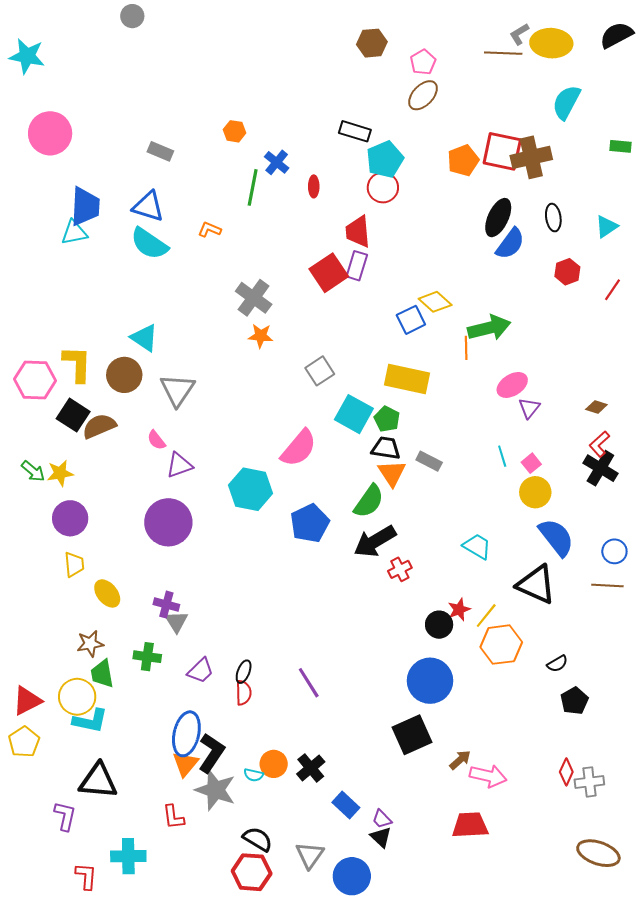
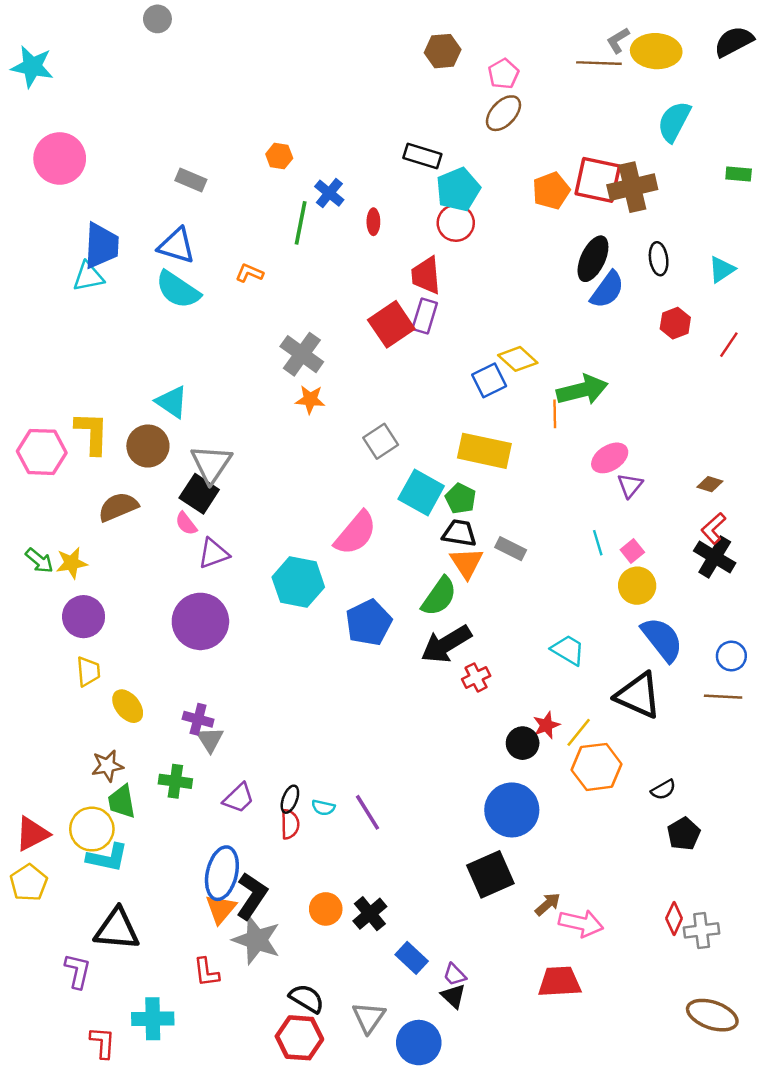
black square: (73, 415) -> (199, 494), moved
cyan semicircle: (254, 775) -> (323, 808), moved

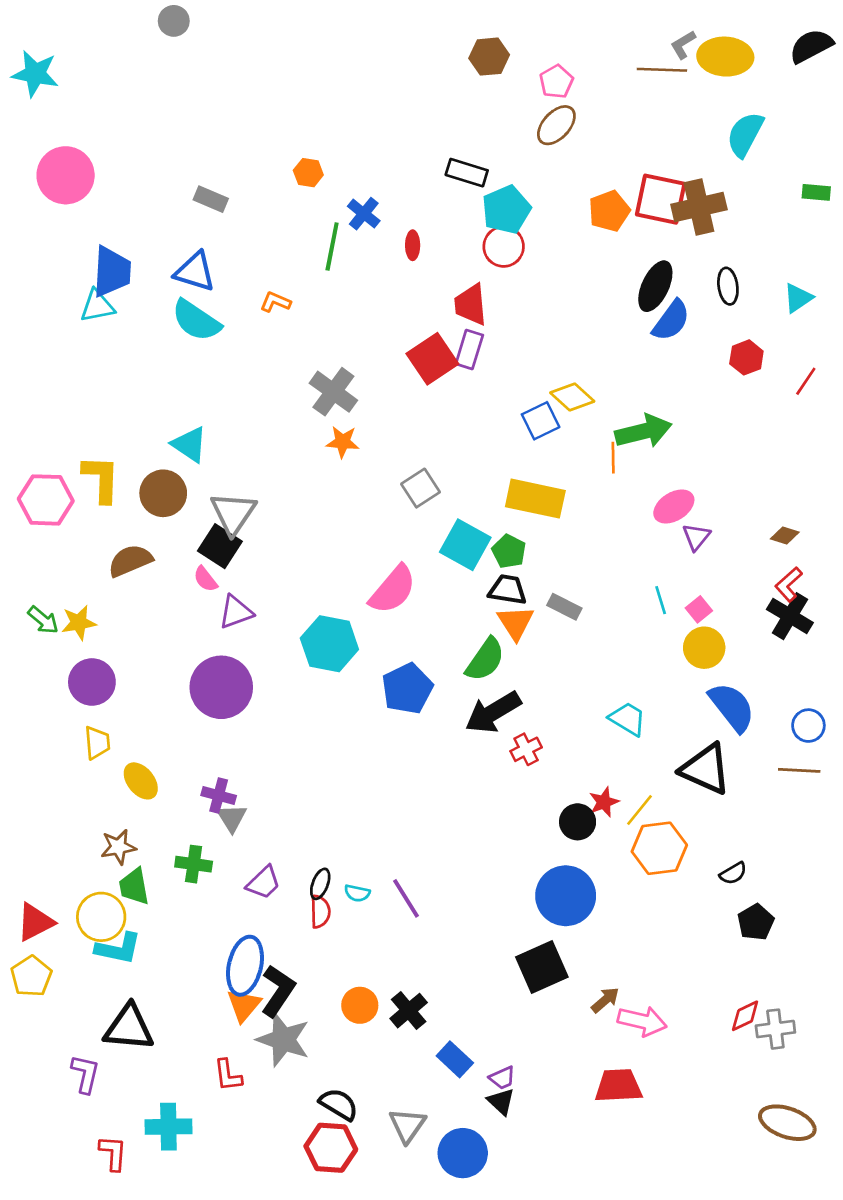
red diamond: (674, 918) -> (745, 1016), turned 40
purple trapezoid: (455, 975) -> (502, 1078), turned -70

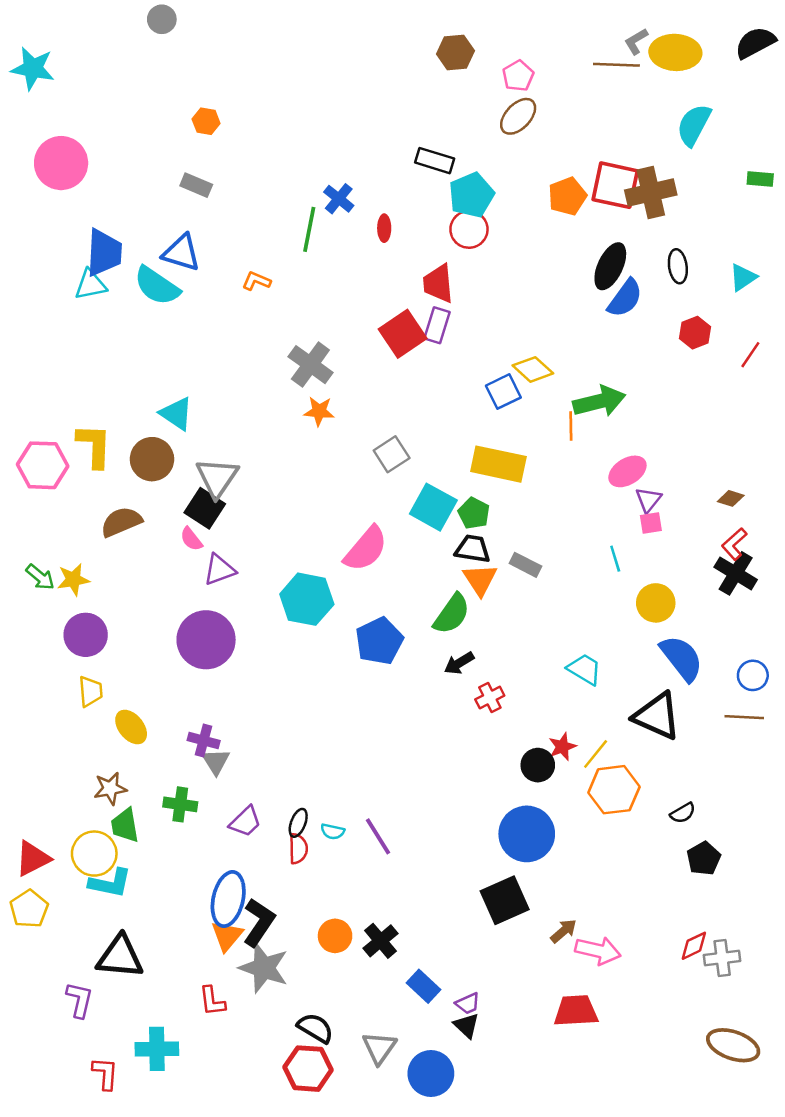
orange hexagon: (308, 173) -> (206, 121), moved
cyan semicircle: (196, 320) -> (157, 286), moved
pink square: (699, 609) -> (651, 523), moved, turned 30
black arrow: (493, 712) -> (459, 663), size x0.6

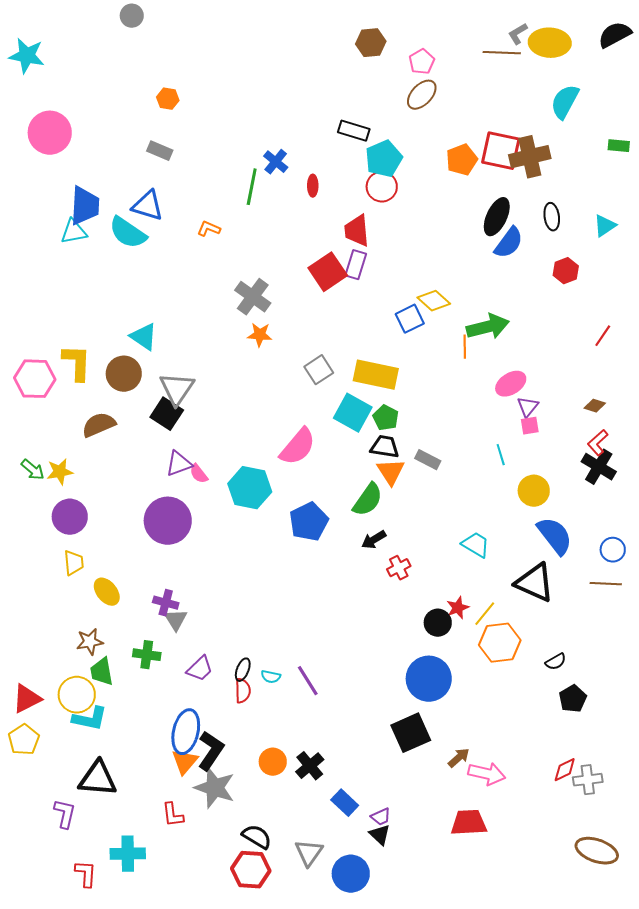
red line: (750, 355) -> (603, 336), moved
yellow rectangle: (498, 464) -> (376, 375), moved
pink semicircle: (191, 539) -> (199, 474), moved

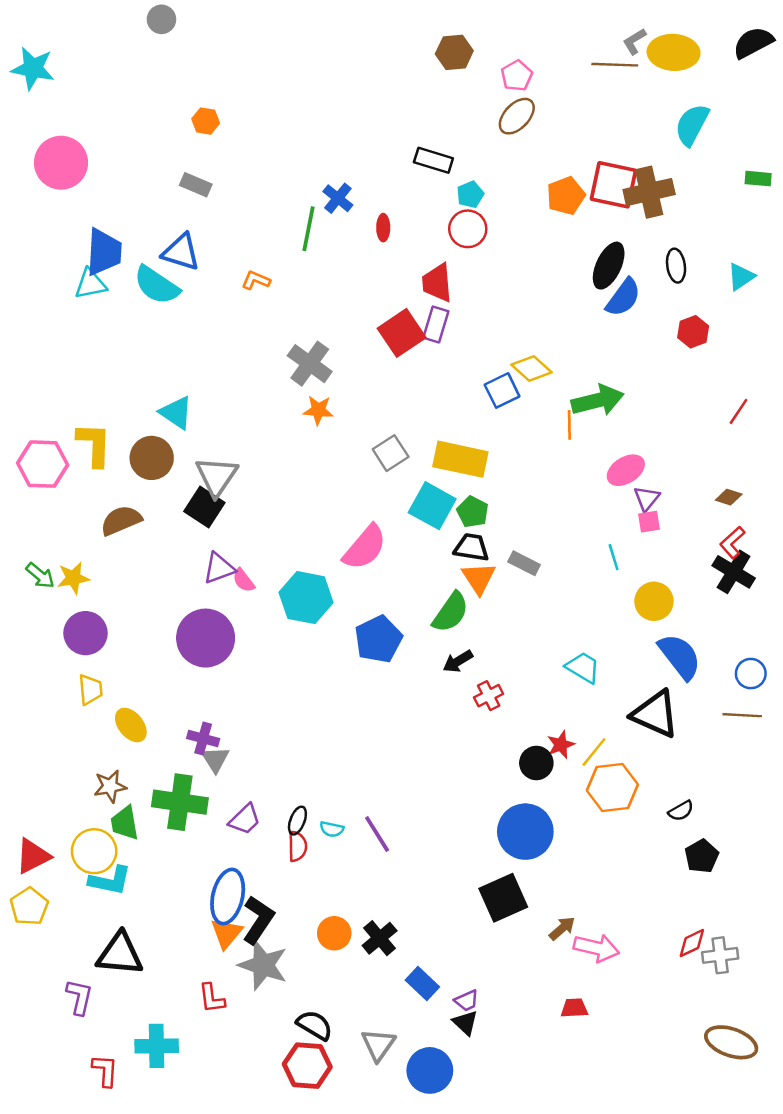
cyan pentagon: (384, 159) -> (470, 195), size x0.6
green cross: (147, 655) -> (180, 802), size x1.6
red trapezoid: (469, 823) -> (574, 1008), size x0.6

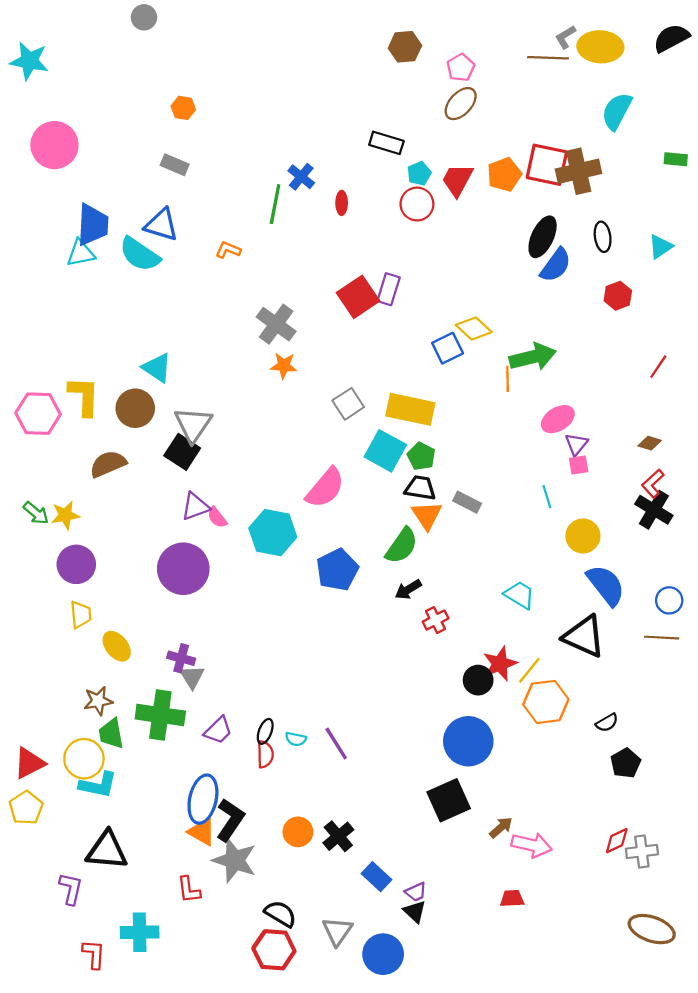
red trapezoid: (437, 283) -> (457, 180), moved, turned 33
red star: (561, 745) -> (500, 664), size x1.4
orange triangle: (226, 933) -> (202, 832), turned -40

